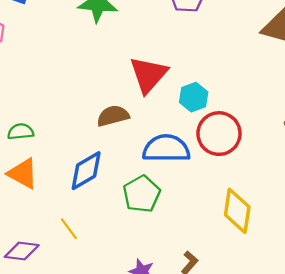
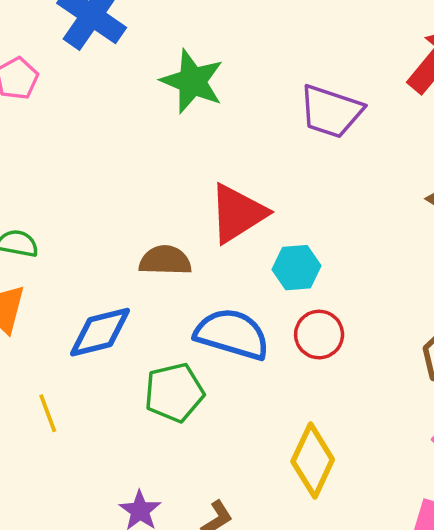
red circle: (219, 134) -> (319, 335), size x0.7

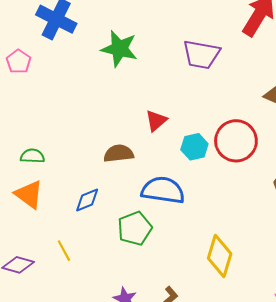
red triangle: (238, 213) -> (156, 121), size x0.6
blue diamond: (100, 332) -> (87, 200), size x0.7
red circle: (319, 335) -> (236, 141), moved, size x1.5

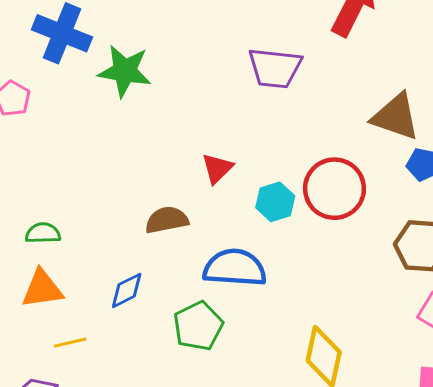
green star: (119, 49) -> (125, 71), moved
orange triangle: (29, 194) -> (42, 289), turned -40
yellow line: (64, 251) -> (70, 343), moved, turned -70

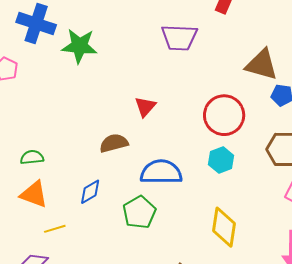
cyan hexagon: (275, 202) -> (221, 160), moved
orange triangle: (42, 289) -> (34, 194), turned 32

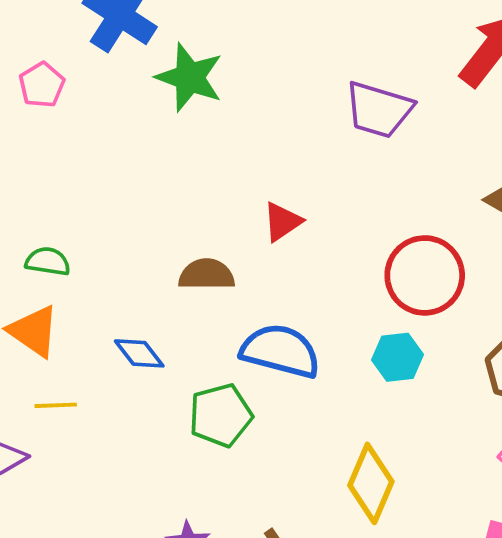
blue diamond: (90, 192) -> (139, 353), turned 68

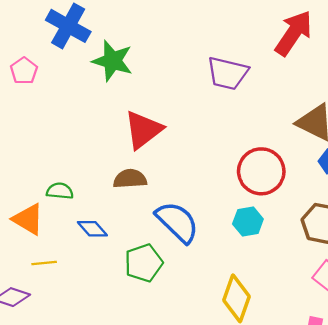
red triangle: (282, 222) -> (143, 130), moved, size x1.6
green semicircle: (48, 261) -> (60, 191), moved
blue semicircle: (280, 351) -> (177, 222), turned 33

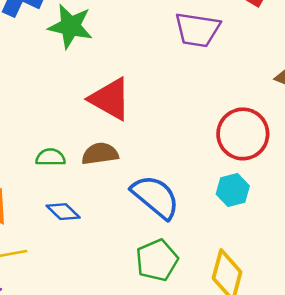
red triangle: (143, 130) -> (110, 99), turned -48
green semicircle: (60, 191) -> (51, 157), moved
green pentagon: (144, 263) -> (157, 260), moved

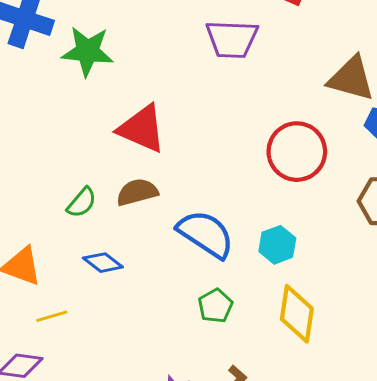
green semicircle: (51, 157) -> (82, 203), turned 136
cyan hexagon: (233, 190) -> (277, 245), moved
green pentagon: (157, 260) -> (215, 306), size x0.7

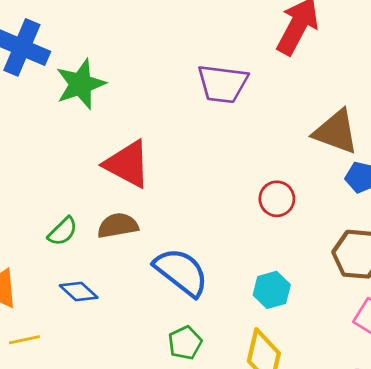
green star: (87, 51) -> (81, 84), turned -30
red circle: (297, 152) -> (277, 199), size x0.6
cyan hexagon: (277, 245) -> (272, 290), moved

